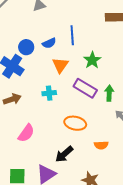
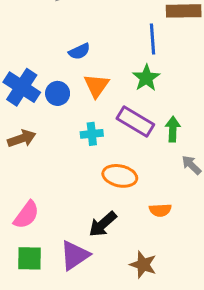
blue line: (72, 35) -> (152, 39), moved
blue circle: (26, 47) -> (58, 93), moved
cyan cross: (49, 93) -> (92, 134), moved
pink semicircle: (26, 133) -> (26, 215), moved

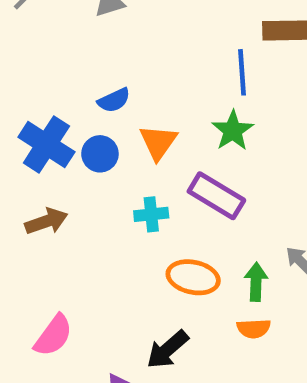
blue semicircle: (79, 51) -> (114, 100), moved
green arrow: (173, 129) -> (256, 282), moved

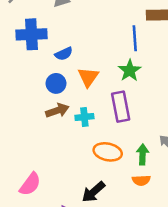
blue cross: (46, 145) -> (31, 34), moved, turned -36
purple rectangle: (216, 196) -> (121, 107), turned 48
brown arrow: (46, 221) -> (57, 111), moved

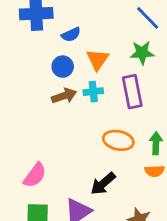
blue line: (135, 38) -> (148, 18), turned -40
green star: (130, 71) -> (142, 53), turned 30
cyan cross: (84, 117) -> (93, 92), moved

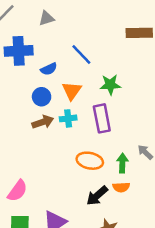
blue line: (148, 18) -> (81, 55), moved
black arrow: (103, 184) -> (97, 196), moved

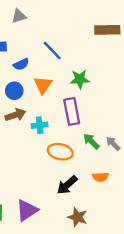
cyan cross: (68, 118) -> (40, 125), moved
green arrow: (122, 163) -> (91, 141), moved, turned -48
orange semicircle: (121, 187) -> (100, 177), moved

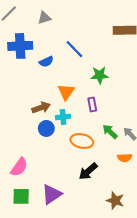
orange triangle: (43, 85) -> (66, 92), moved
blue circle: (14, 91) -> (46, 128), moved
purple rectangle: (72, 111) -> (92, 104), size x0.6
orange semicircle: (100, 177) -> (125, 158), moved
brown star: (77, 217) -> (115, 201), moved

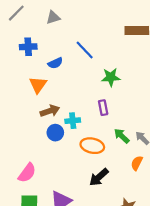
blue cross: (20, 46) -> (28, 47), size x0.7
orange triangle: (66, 92) -> (38, 85), moved
orange semicircle: (125, 158) -> (137, 163), turned 120

